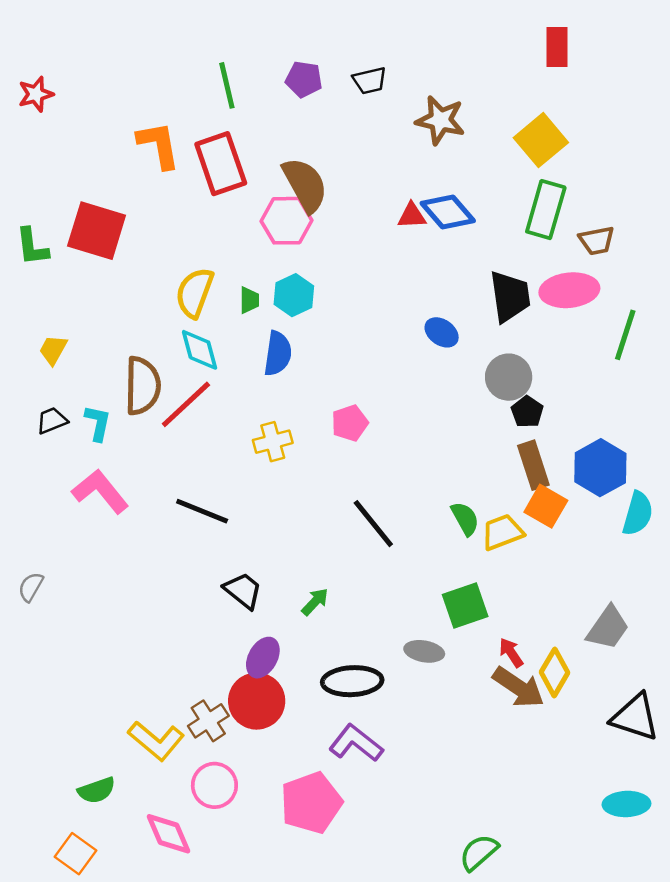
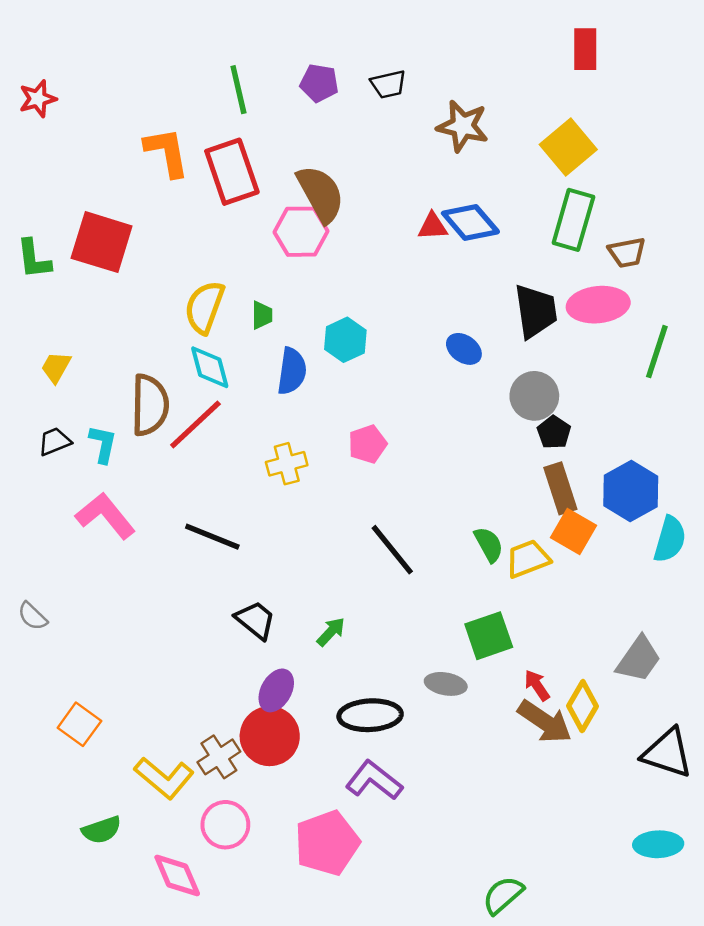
cyan hexagon: (294, 295) -> (345, 340), moved
gray semicircle: (31, 587) -> (32, 616), turned -76
orange square: (75, 854) -> (79, 724), moved

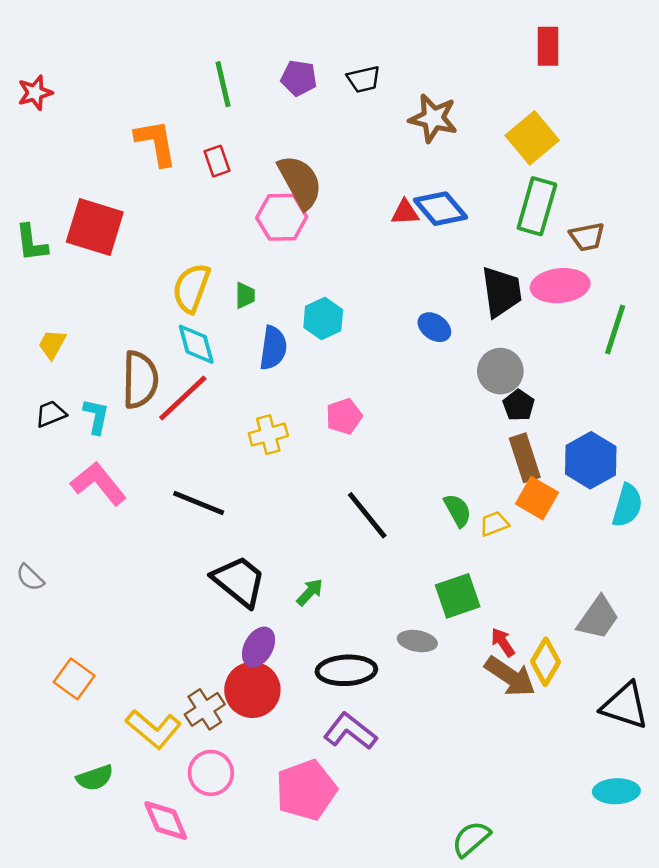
red rectangle: (232, 172) -> (217, 161), size x0.5
yellow trapezoid: (528, 559) -> (494, 524), size x0.7
black trapezoid: (255, 620) -> (239, 581), size x1.4

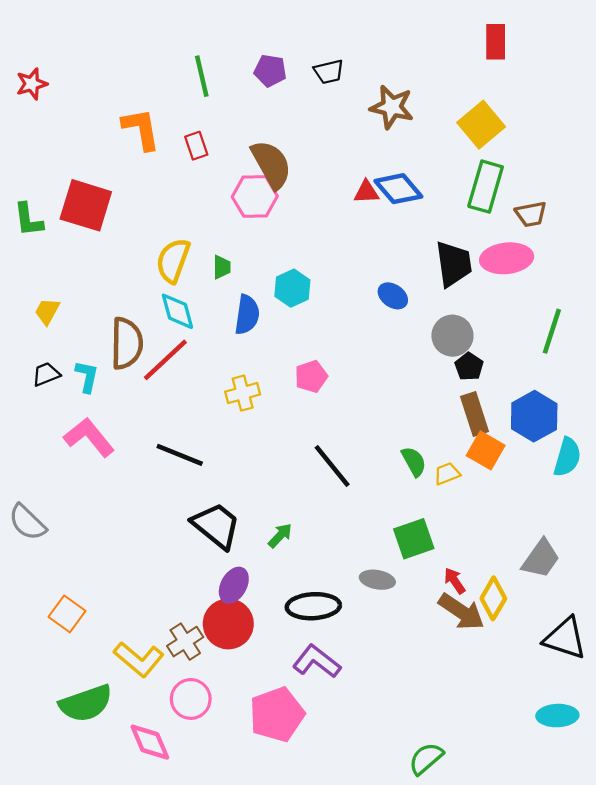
green line: (615, 330) -> (552, 331), moved
gray semicircle: (30, 578) -> (27, 522), size x1.5
green semicircle: (95, 778) -> (86, 703), size x1.6

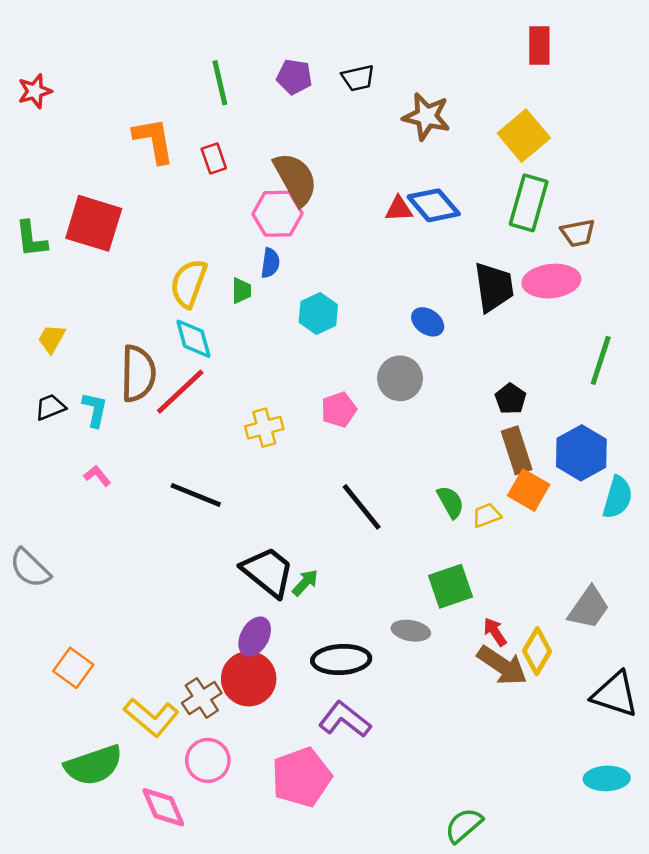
blue semicircle: (247, 315) -> (270, 263), moved, size x0.7
gray circle: (452, 336) -> (400, 378), moved
pink L-shape: (89, 437) -> (97, 476), size x0.5
black trapezoid: (216, 526) -> (268, 572), moved

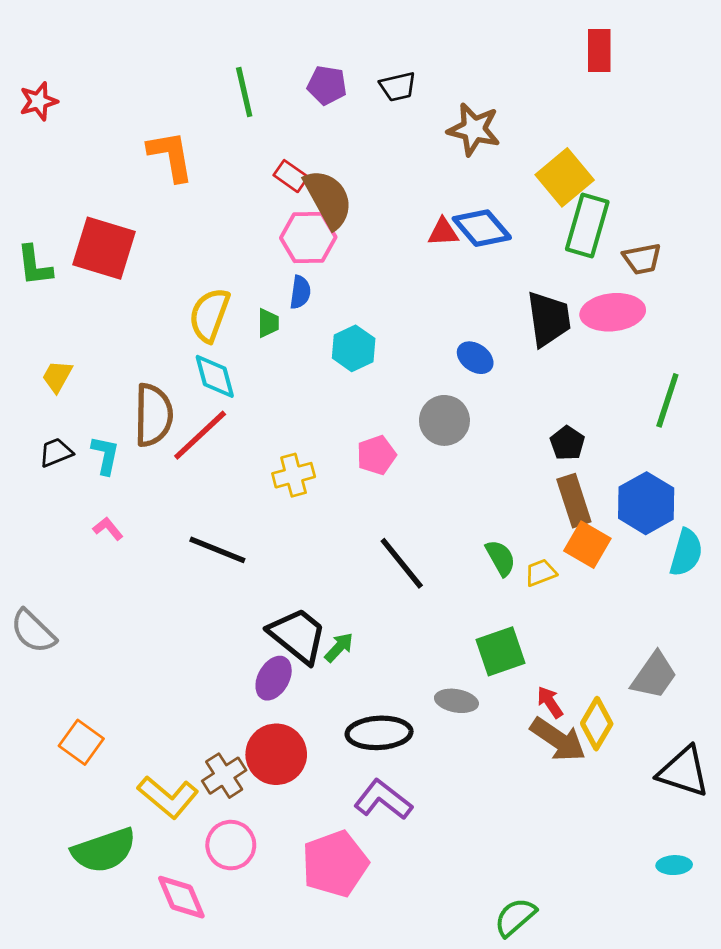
yellow square: (524, 136) -> (565, 177), moved
red rectangle: (214, 158) -> (291, 176), moved, turned -36
purple ellipse: (255, 637) -> (274, 678), moved
cyan ellipse: (607, 778) -> (674, 865), size x0.7

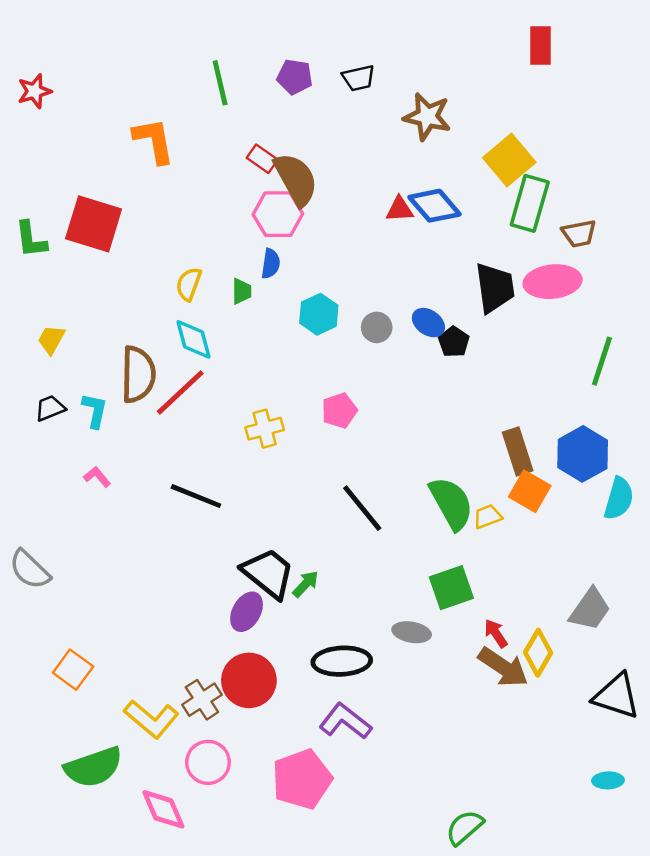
yellow semicircle: (209, 315) -> (189, 284), size x0.7
gray circle: (444, 420) -> (377, 327), moved, size x0.7
black pentagon: (567, 443) -> (454, 342), moved
green semicircle: (501, 558) -> (451, 503), size x1.6

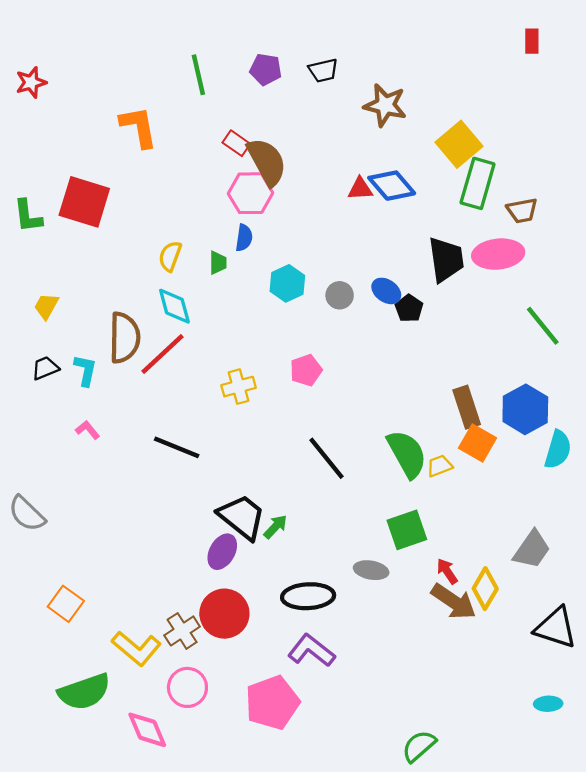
red rectangle: (541, 45) -> (532, 41), moved, size x0.7
green line: (602, 361) -> (543, 326), turned -57

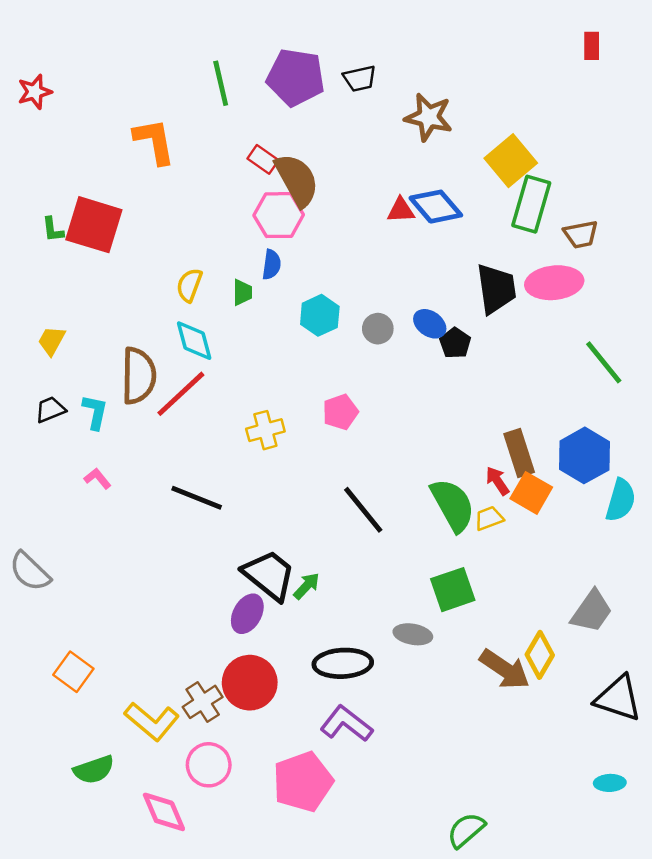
purple pentagon: (266, 69) -> (296, 77), size x1.6
green L-shape: (28, 216) -> (53, 230), moved, size x0.7
red arrow: (447, 571) -> (497, 481), moved
green semicircle: (84, 692) -> (94, 770), size x0.7

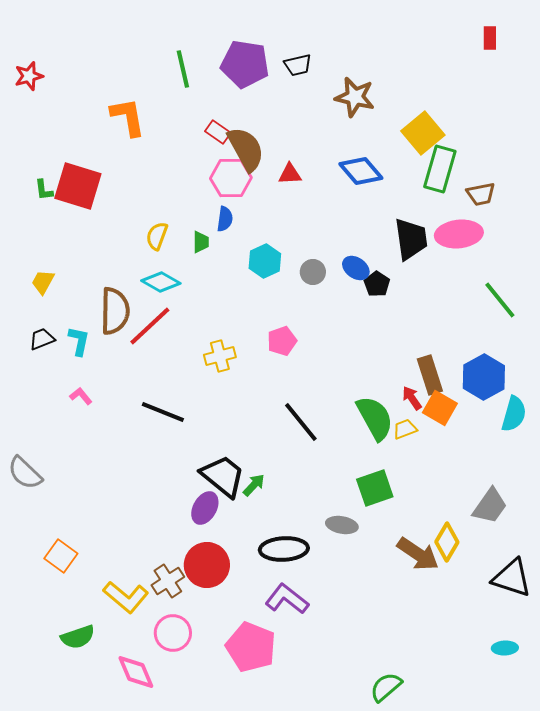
red triangle: (401, 210) -> (290, 174), moved
cyan diamond: (194, 341) -> (161, 282), turned -45
pink pentagon: (303, 782) -> (251, 647), turned -30

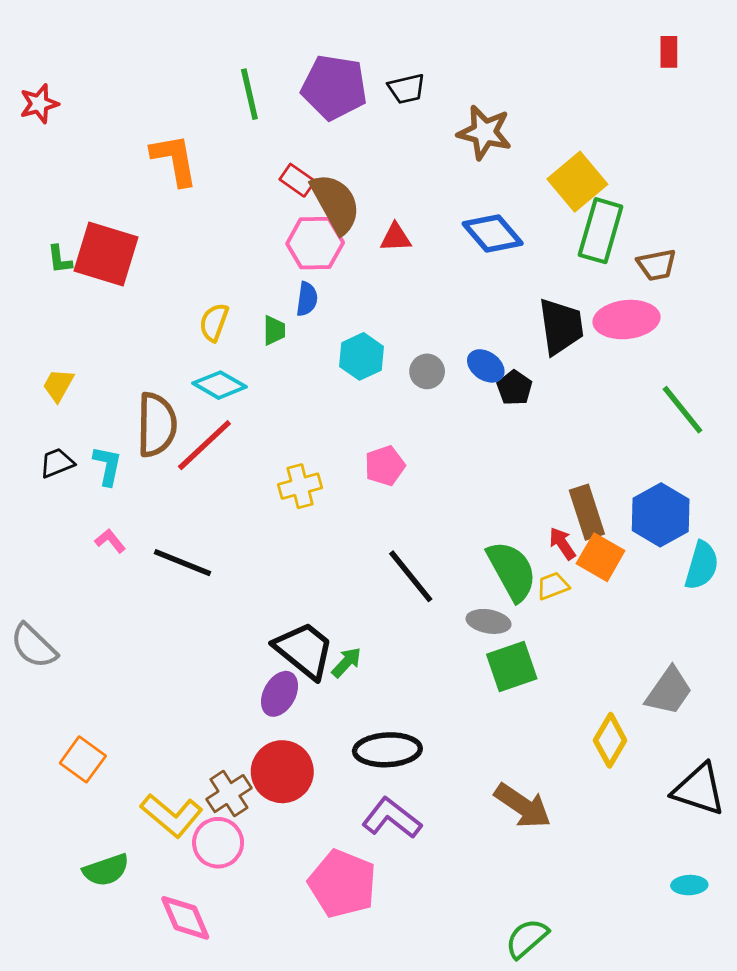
black line: (163, 412) -> (183, 563), moved
gray ellipse: (342, 525) -> (489, 621), moved
brown arrow: (418, 554) -> (523, 806), moved
pink circle: (173, 633) -> (218, 843), moved

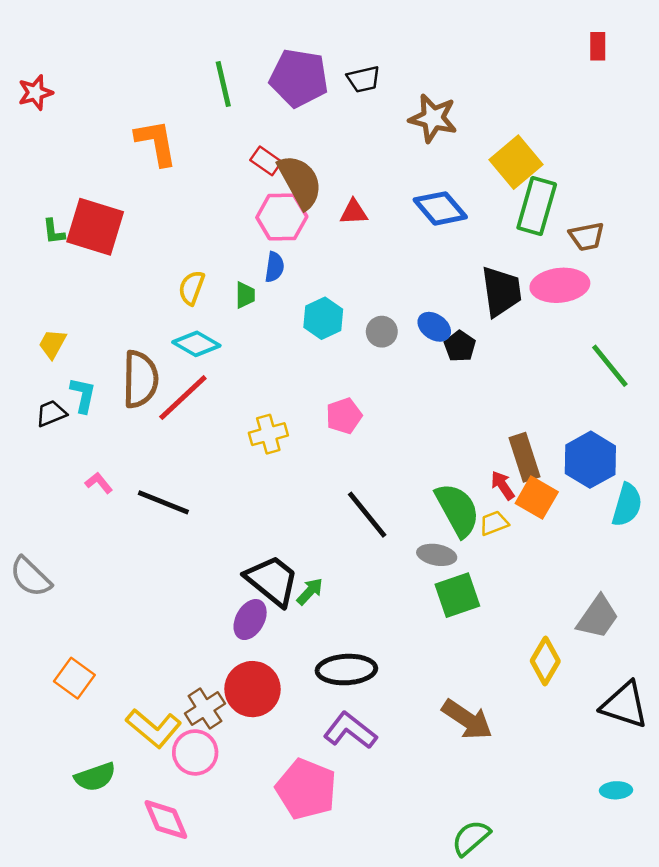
cyan L-shape: (107, 466) -> (83, 395), moved

